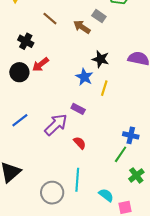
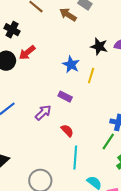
black star: (101, 59) -> (99, 47), moved
purple arrow: (56, 125) -> (43, 113), size x0.7
cyan line: (77, 180) -> (75, 158), moved

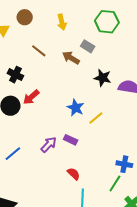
black star: (99, 47) -> (103, 78), moved
yellow line: (91, 76) -> (96, 118), turned 35
purple arrow: (43, 113) -> (49, 145), moved

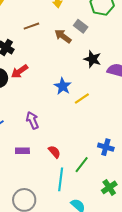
brown line: (39, 51) -> (31, 26), turned -63
purple rectangle: (71, 140) -> (22, 151), moved, turned -32
purple arrow: (49, 145) -> (32, 120), turned -72
green line: (115, 183) -> (82, 165), moved

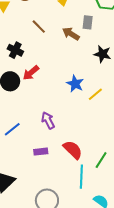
brown line: (31, 26) -> (39, 27), turned 70
gray rectangle: (81, 26) -> (88, 22), turned 64
red semicircle: (54, 152) -> (73, 150), size x1.5

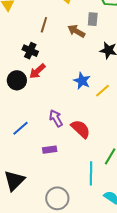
brown line: (39, 27) -> (44, 25), turned 63
black cross: (15, 50) -> (30, 51), moved
red semicircle: (73, 150) -> (81, 129), moved

